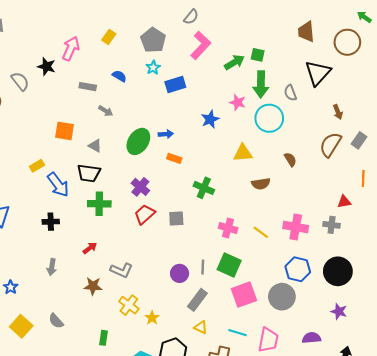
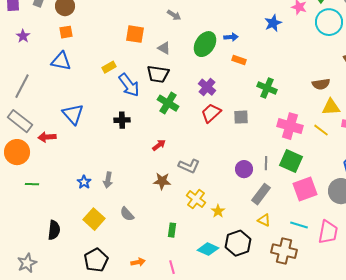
yellow triangle: (243, 153) -> (331, 107), moved
green cross: (99, 204) -> (168, 103), turned 30
pink cross: (228, 228) -> (290, 126), size x1.4
gray arrow: (52, 267) -> (108, 180), moved

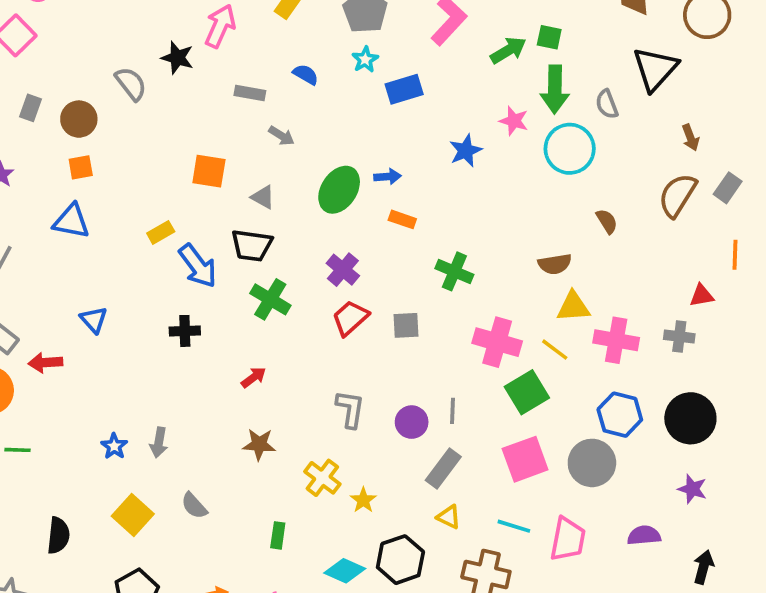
blue triangle: (73, 114) -> (94, 320), size x0.7
green square: (291, 161) -> (527, 392), moved, turned 35
gray L-shape: (189, 166) -> (350, 409), moved, turned -105

